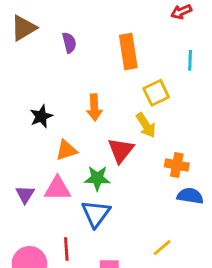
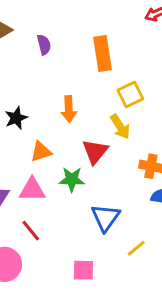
blue triangle: (96, 214) -> (105, 217), moved
red line: (66, 249) -> (31, 231), moved, turned -35

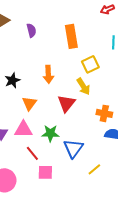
orange triangle: (41, 152) -> (29, 103), turned -35
green star: (72, 179) -> (50, 133), moved
red line: (31, 231) -> (32, 153), moved
pink square: (83, 270) -> (45, 172), moved

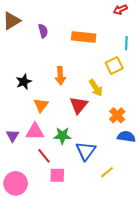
orange rectangle: (71, 36) -> (84, 37), turned -75
yellow square: (90, 64) -> (114, 65), moved
orange cross: (104, 113) -> (117, 115), turned 35

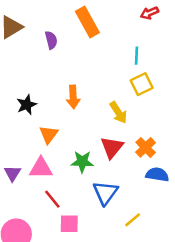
orange rectangle: (84, 37) -> (87, 22), moved, turned 55
cyan line: (126, 43) -> (137, 56), moved
red triangle: (79, 105) -> (112, 147), moved
green star: (62, 136) -> (82, 162), moved

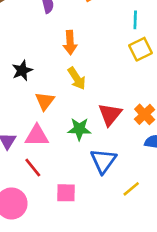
orange arrow: (73, 97) -> (70, 43), moved
yellow arrow: (118, 112) -> (77, 78), moved
red line: (52, 199) -> (33, 168), moved

